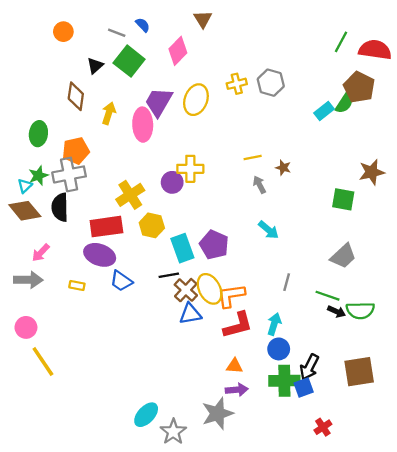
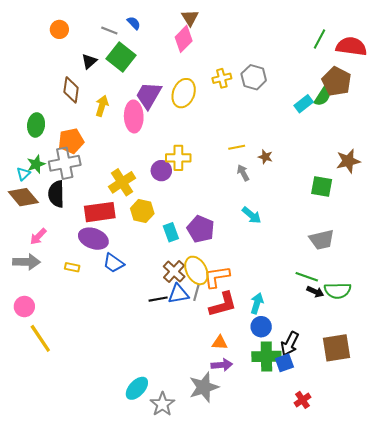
pink diamond: (178, 51) -> (184, 39), moved
cyan rectangle: (182, 248) -> (171, 232), size x0.7
gray trapezoid: (343, 256) -> (322, 240), turned 30
black line: (169, 275) -> (158, 299), moved
gray line: (287, 282) -> (196, 293), moved

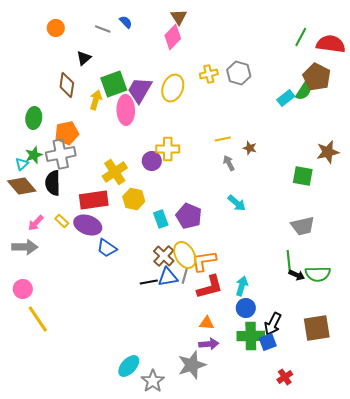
green square: (121, 57) -> (114, 84), moved, turned 32
yellow rectangle: (72, 267) -> (62, 221), moved, turned 32
green line: (307, 277) -> (289, 261), turned 65

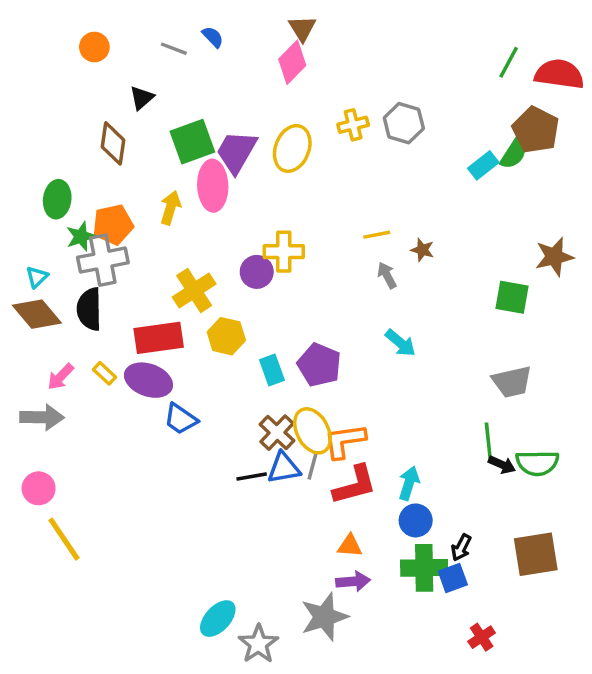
yellow arrow: (96, 100) -> (170, 208), moved
green star: (34, 155) -> (81, 236), moved
black arrow: (273, 324) -> (461, 548), size x0.7

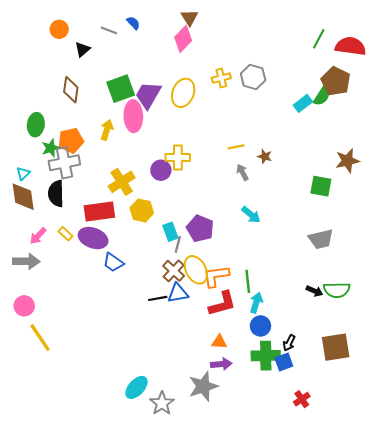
black triangle: (142, 98) -> (82, 49), moved
brown diamond: (37, 314) -> (23, 197), turned 32
green line: (488, 441) -> (248, 281), moved
gray line: (313, 466) -> (178, 244), moved

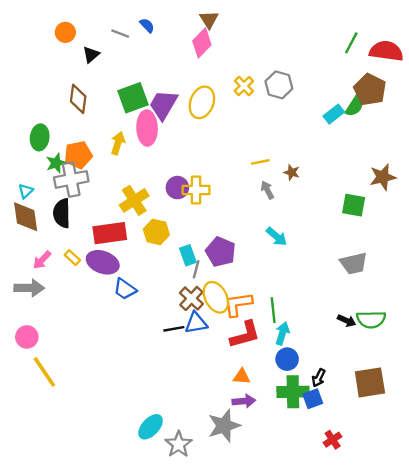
yellow cross: (221, 78) -> (244, 86), turned -30
yellow cross: (178, 157) -> (196, 190), moved

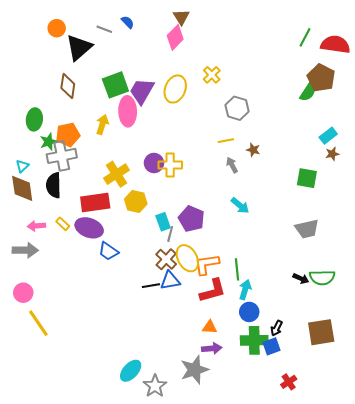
black triangle: (91, 55) -> (79, 47), size x1.8
gray hexagon: (279, 85) -> (237, 108), moved
cyan rectangle: (334, 114) -> (328, 136), moved
brown star: (383, 177) -> (332, 154), size x0.6
pink arrow: (42, 260) -> (36, 226), turned 42

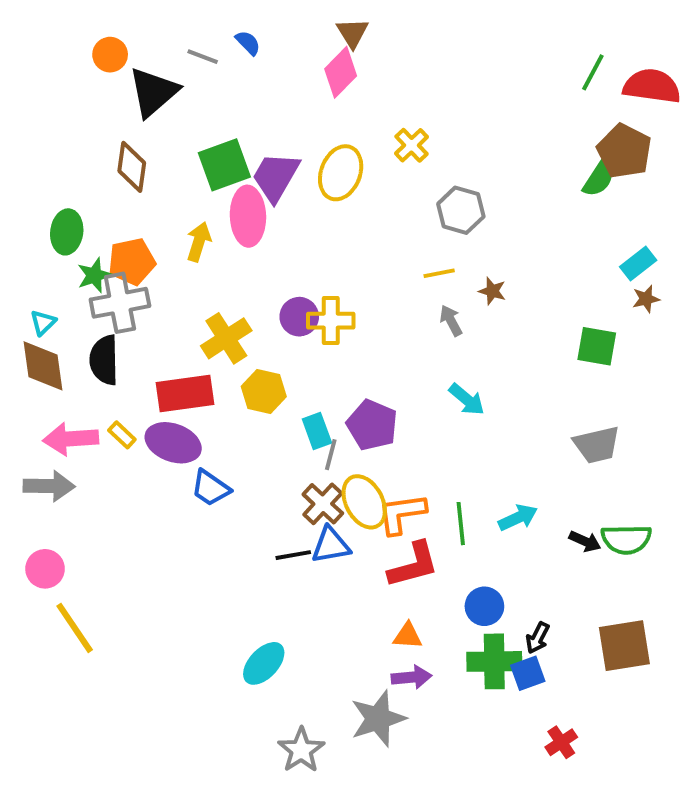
pink arrow: (36, 226) -> (71, 439), size x1.5
cyan arrow: (245, 290) -> (518, 518), moved, turned 48
cyan ellipse: (131, 371) -> (264, 663), moved

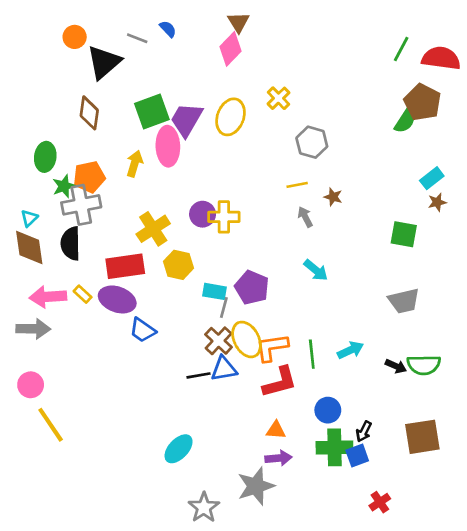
cyan rectangle: (317, 431) -> (215, 291), turned -60

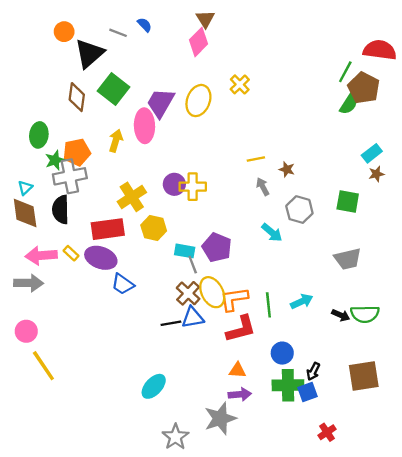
green line: (401, 49) -> (345, 72), moved
green square: (152, 112) -> (113, 89), moved, turned -32
gray hexagon: (312, 142) -> (299, 210), moved
gray line: (224, 307) -> (193, 265), turned -36

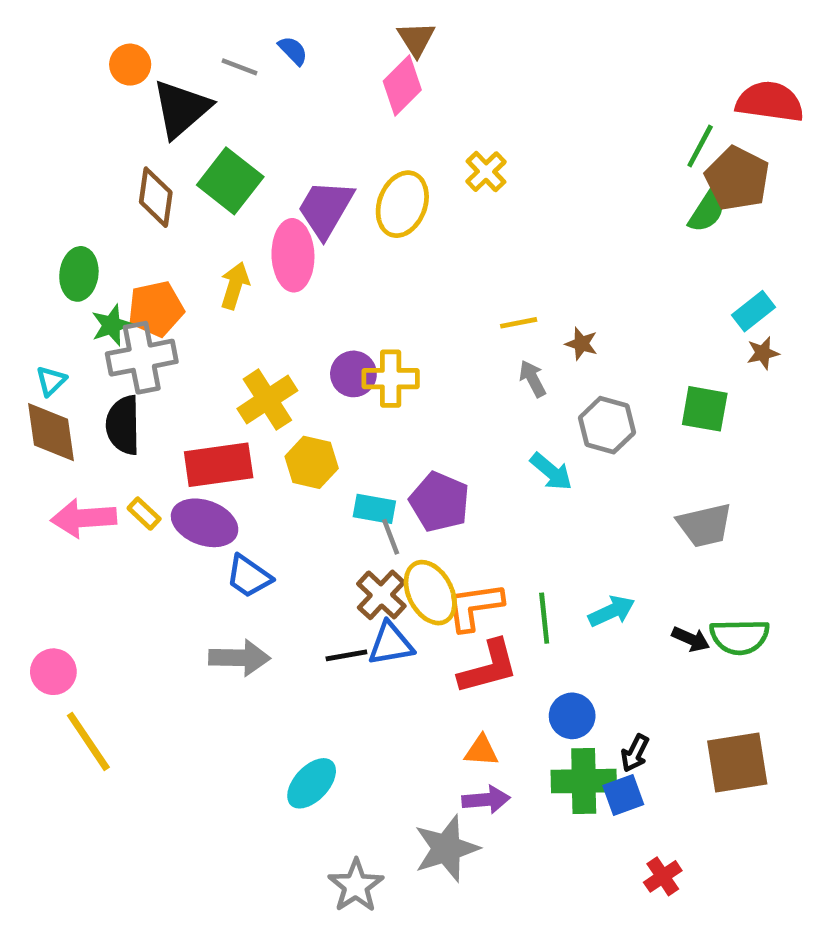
gray arrow: (29, 283) -> (239, 658), moved

